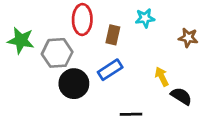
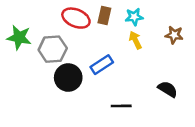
red ellipse: (82, 19) -> (76, 18), turned -68
brown rectangle: (113, 35) -> (104, 15), moved
yellow arrow: (162, 77) -> (135, 40), moved

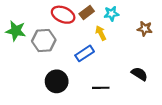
brown rectangle: (104, 15) -> (87, 13), turned 40
yellow arrow: (135, 40) -> (101, 33), moved
black circle: (68, 78) -> (57, 81), moved

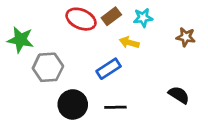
yellow arrow: (101, 33) -> (129, 42), turned -48
gray hexagon: (44, 41) -> (48, 67), moved
black line: (101, 88) -> (115, 107), moved

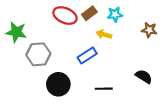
black line: (115, 107) -> (104, 89), moved

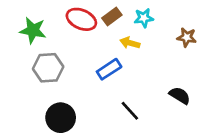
green star: (16, 32) -> (33, 30), moved
black circle: (58, 84) -> (61, 118), moved
black line: (104, 89) -> (130, 111), turned 49

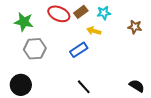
black semicircle: (180, 95) -> (137, 86), moved
black line: (130, 111) -> (84, 87), moved
black circle: (61, 118) -> (21, 85), moved

